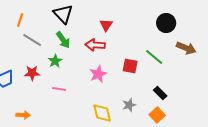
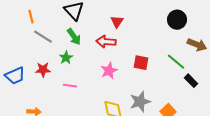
orange line: (20, 20) -> (31, 17), turned -32
green line: (154, 57) -> (176, 62), moved
black rectangle: (160, 93) -> (191, 81), moved
gray star: (129, 105) -> (140, 102), size x1.5

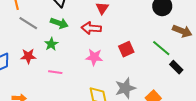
green arrow: (74, 37) -> (59, 23), turned -36
red square: (141, 63) -> (126, 49), turned -35
pink star: (109, 71) -> (94, 57), turned 30

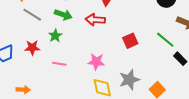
pink star: (94, 57) -> (96, 62), moved

